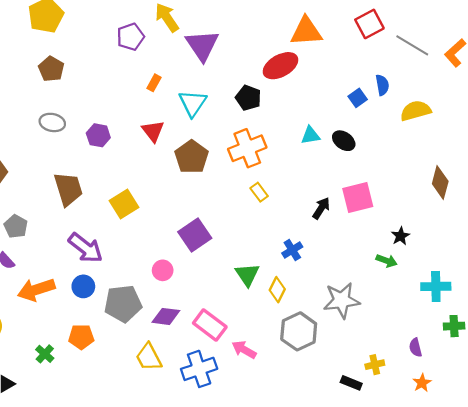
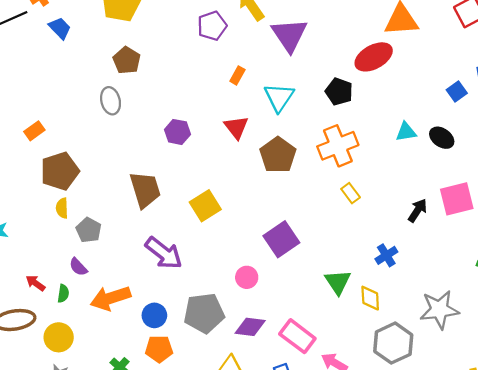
gray ellipse: (52, 122) -> (111, 101), moved, turned 65
blue circle: (83, 286) -> (154, 315), moved
yellow diamond: (277, 290) -> (370, 298), turned -30

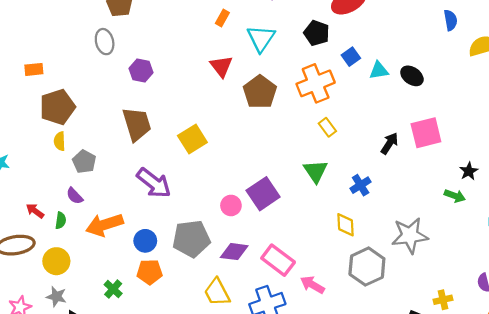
blue square: (457, 92) -> (351, 57), moved
orange rectangle: (34, 131) -> (34, 69), turned 30
purple hexagon: (177, 132) -> (141, 71), moved
purple square: (281, 239) -> (263, 194), moved
green triangle: (338, 282) -> (316, 171), moved

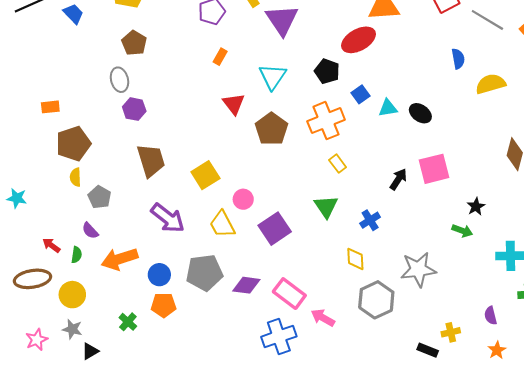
orange rectangle: (222, 18) -> (220, 57), moved
purple hexagon: (141, 71) -> (134, 109), moved
pink circle: (231, 205) -> (243, 199), moved
yellow trapezoid: (217, 292) -> (222, 224), moved

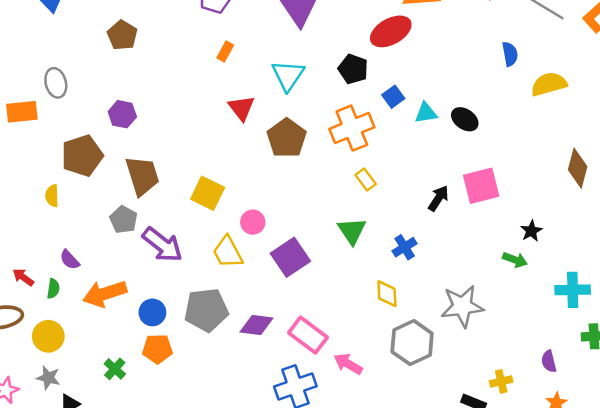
gray ellipse: (119, 80) -> (56, 83), moved
orange rectangle: (50, 107) -> (22, 112), size x1.4
brown pentagon: (73, 144) -> (82, 156), moved
yellow square: (205, 175) -> (208, 193), turned -32
gray pentagon: (100, 197) -> (124, 220), moved

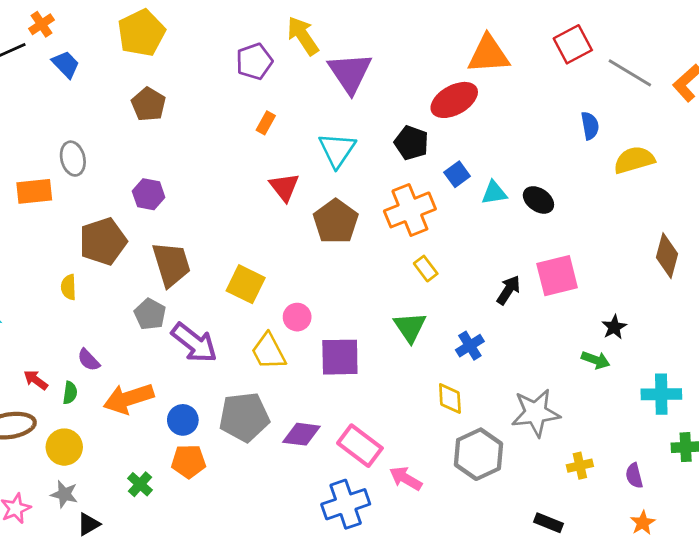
purple square: (290, 257) -> (340, 357), turned 33
yellow cross: (501, 381) -> (580, 466), moved

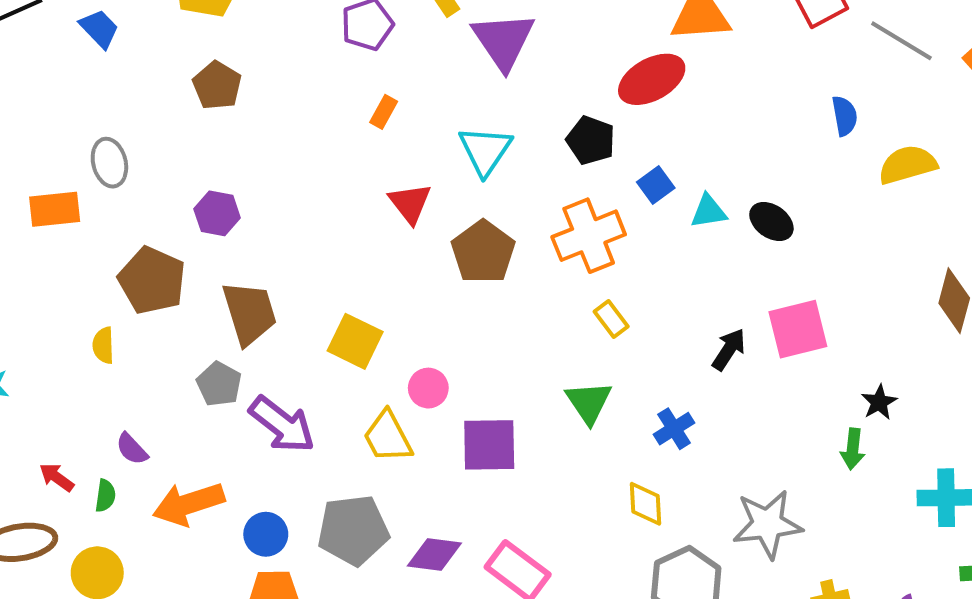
brown pentagon: (103, 241) -> (152, 280), turned -30
green arrow: (596, 360) -> (853, 449), turned 76

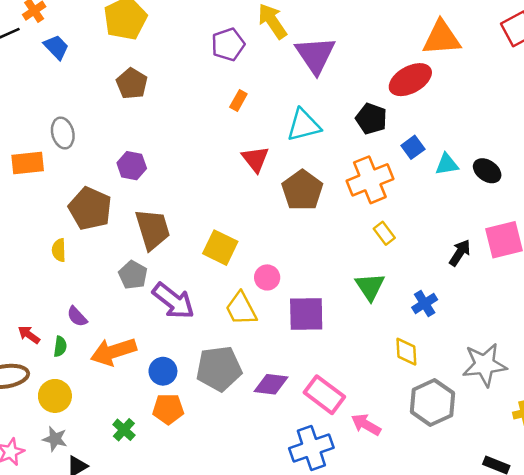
cyan triangle: (485, 150) -> (304, 125), turned 42

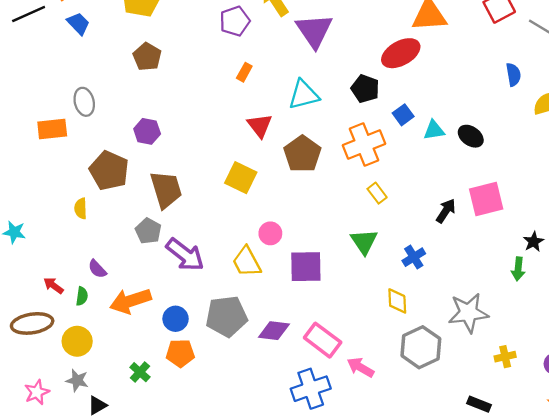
yellow square: (220, 248) -> (241, 178), moved

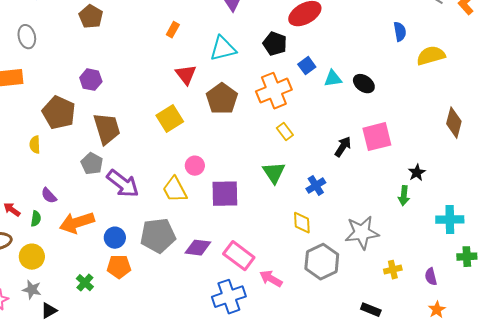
gray ellipse: (84, 102) -> (27, 37), moved
yellow square: (241, 178) -> (170, 119), turned 32

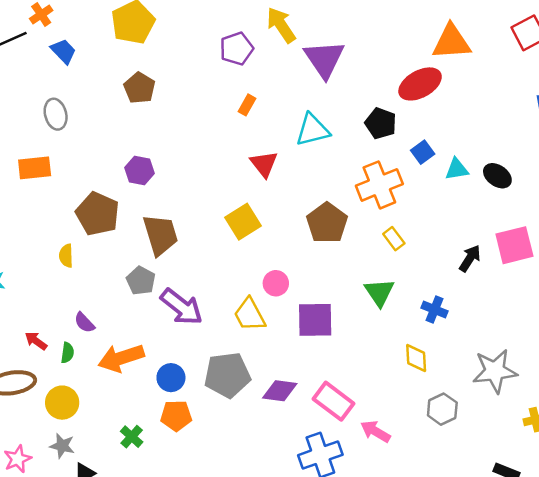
brown pentagon: (222, 99) -> (327, 223), moved
blue cross: (316, 186) -> (434, 309), turned -36
gray hexagon: (322, 262) -> (442, 409), size x0.7

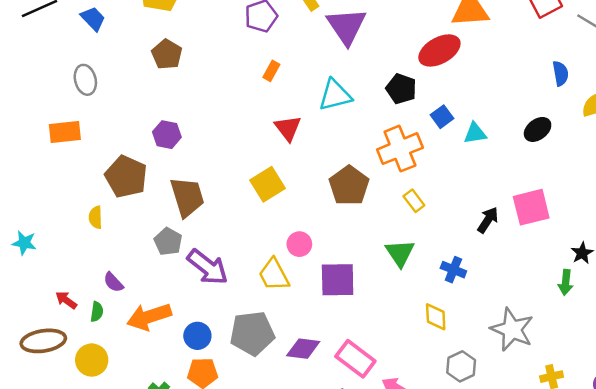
black ellipse: (497, 176) -> (538, 129), moved, turned -72
gray star: (495, 371) -> (512, 329), turned 30

